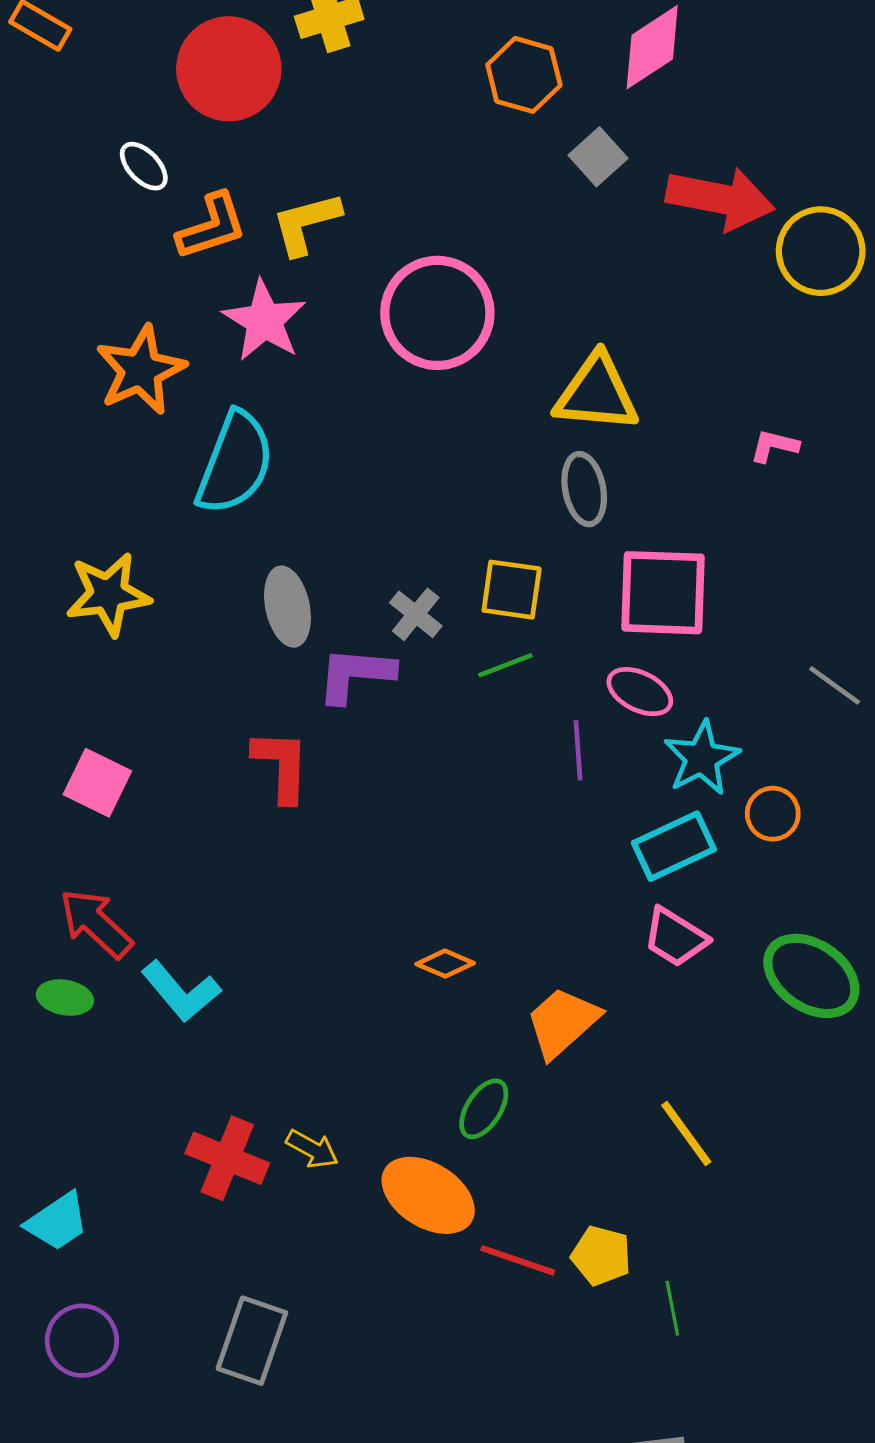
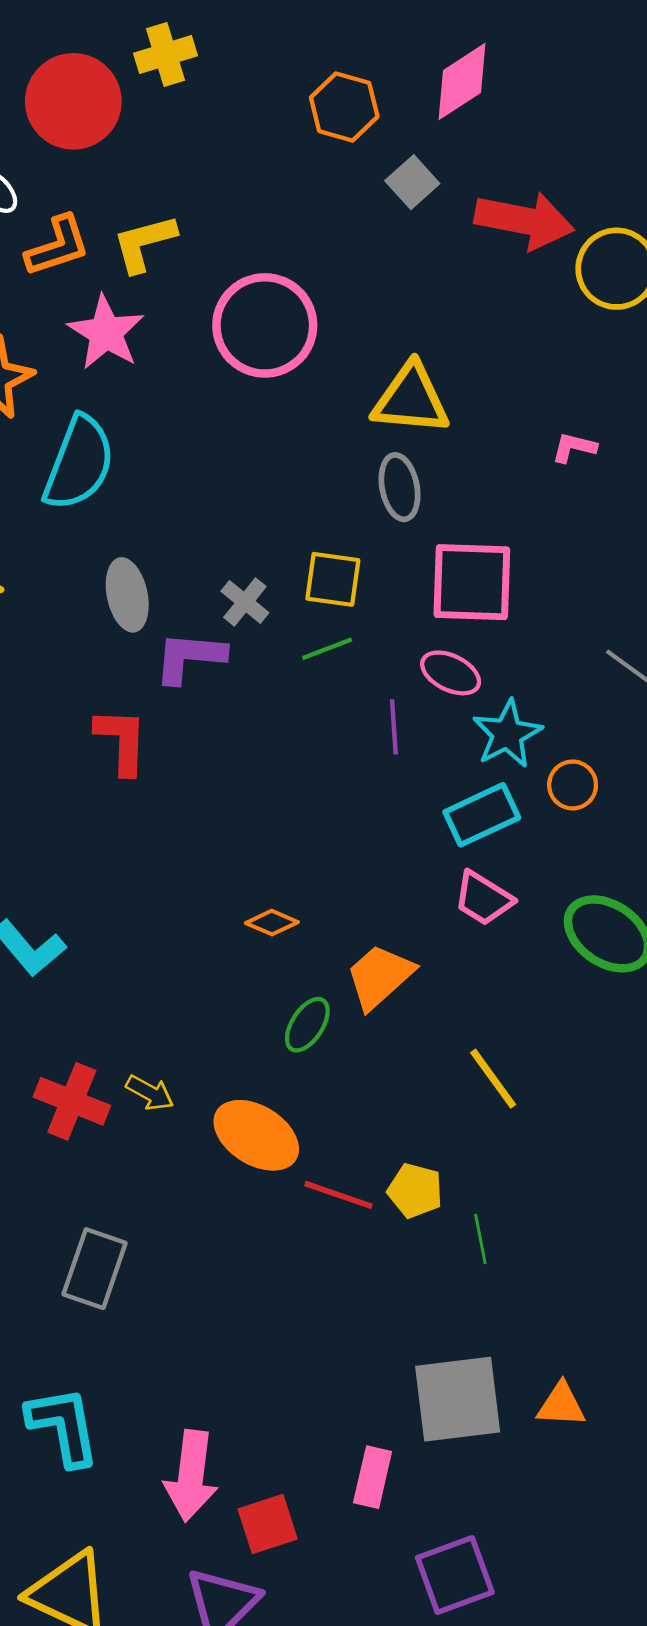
green ellipse: (484, 1109) -> (307, 1025), moved

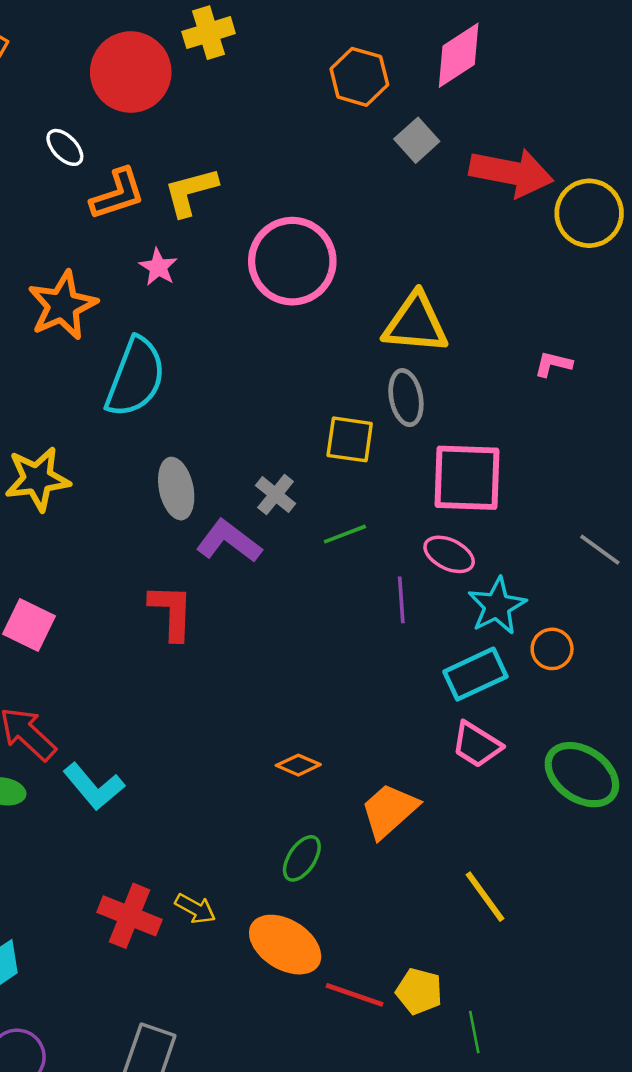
pink star: (106, 333) -> (158, 267), size x0.6
yellow square: (333, 579) -> (350, 439), moved
purple L-shape: (190, 657) -> (229, 541), turned 32
green ellipse: (307, 1025) -> (302, 858), moved

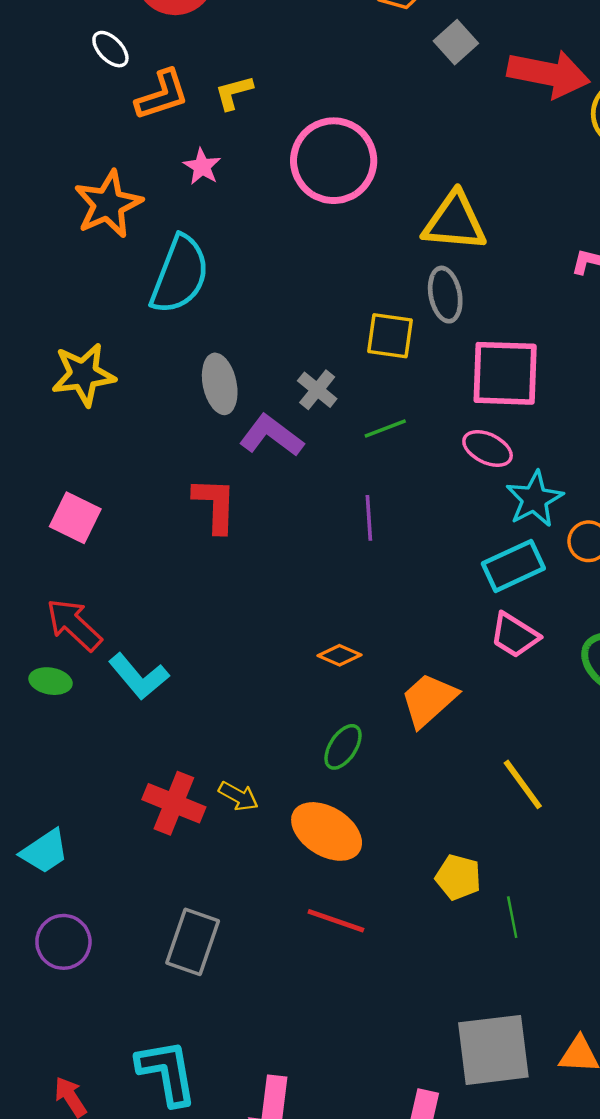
yellow L-shape: (191, 192) -> (234, 93), size x0.7
purple line: (401, 600) -> (369, 518), moved
red line: (355, 995) -> (336, 921), moved

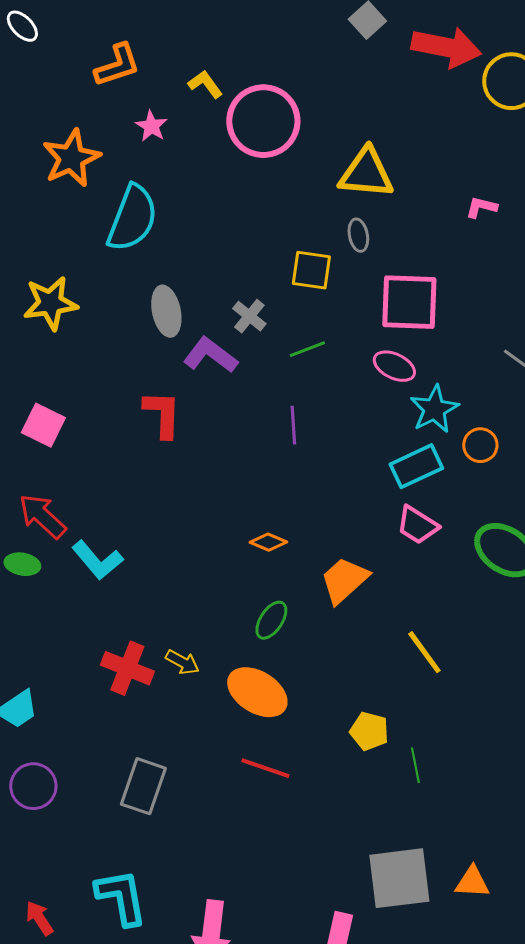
white ellipse: (110, 49) -> (22, 26), moved
yellow L-shape: (234, 93) -> (205, 84), moved, turned 69
gray ellipse: (445, 295) -> (358, 235), size x0.7

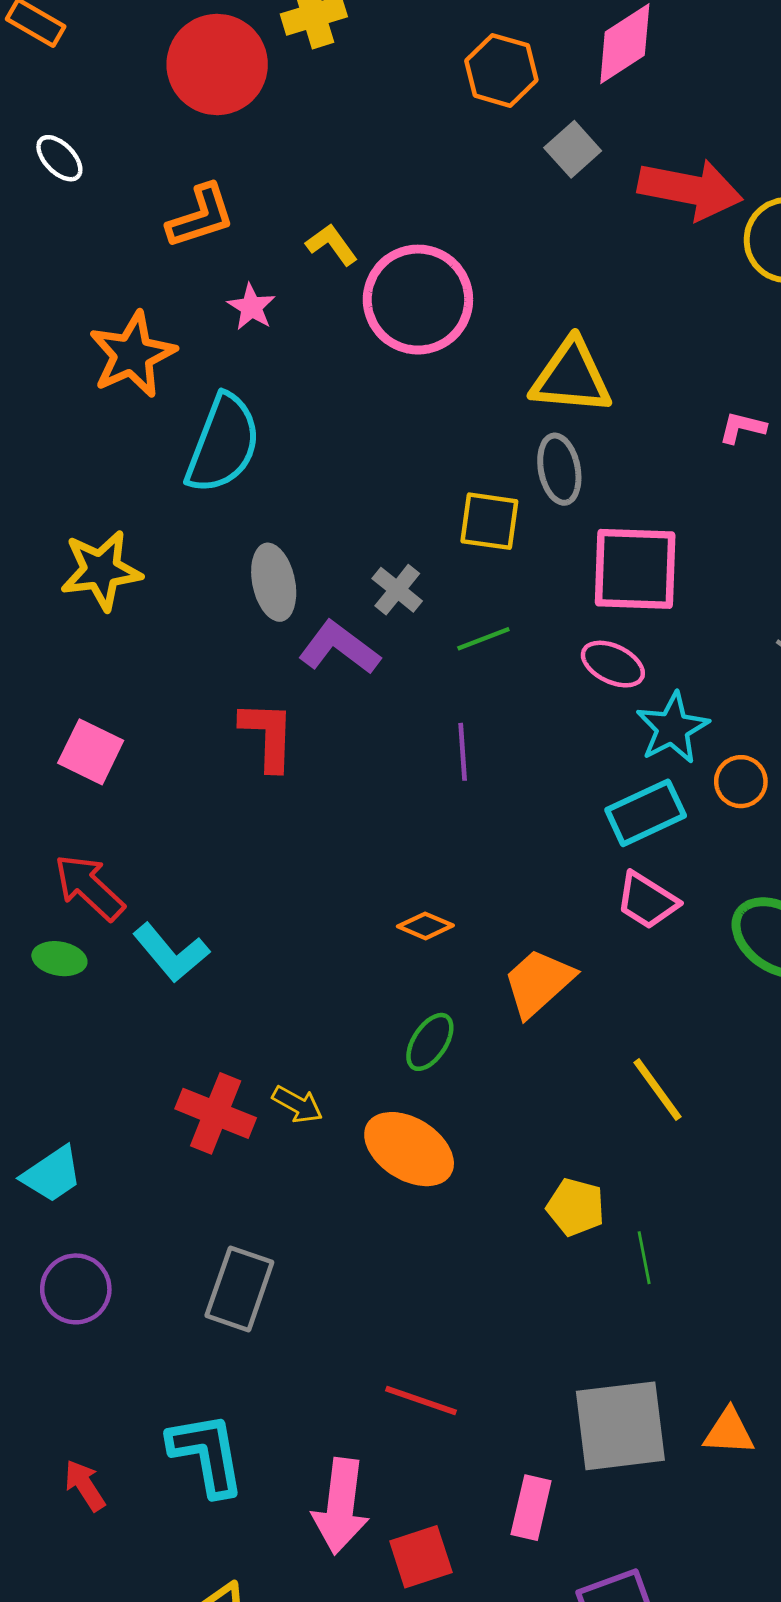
gray ellipse: (358, 235) -> (559, 469), size x1.4
red line: (265, 768) -> (421, 1401), moved

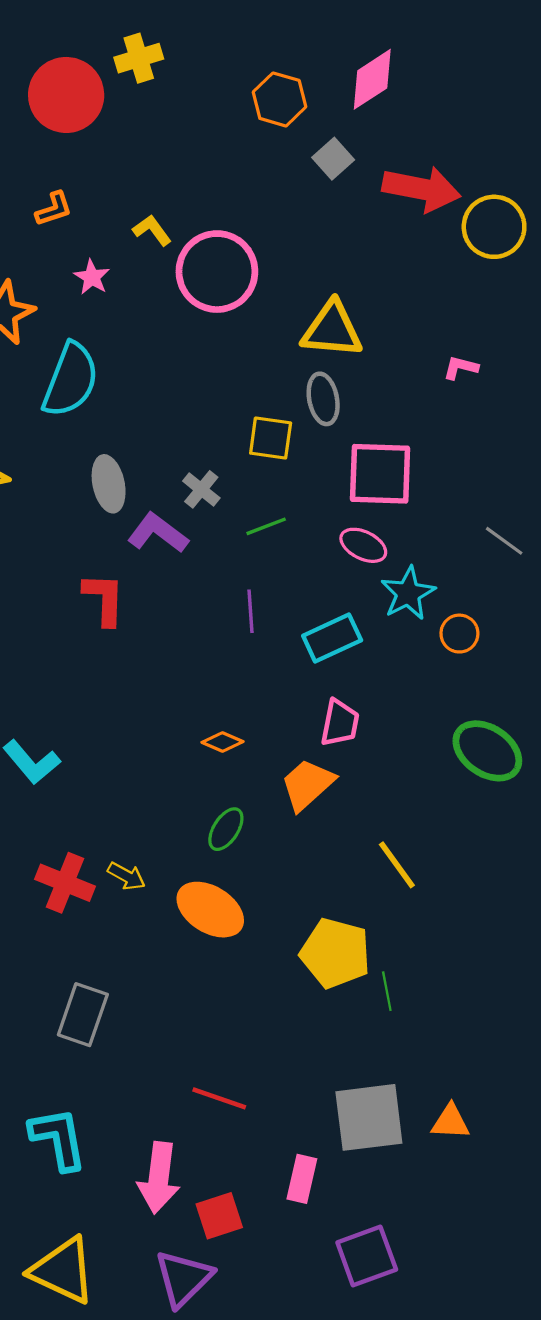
orange L-shape: (201, 216) -> (54, 209), size x0.7
cyan rectangle: (646, 813) -> (332, 638), moved
pink trapezoid: (647, 901) -> (340, 723), moved, turned -111
yellow pentagon: (576, 1207) -> (335, 953), size x1.6

